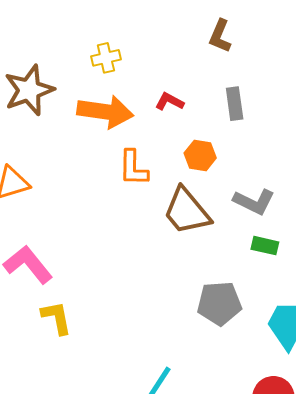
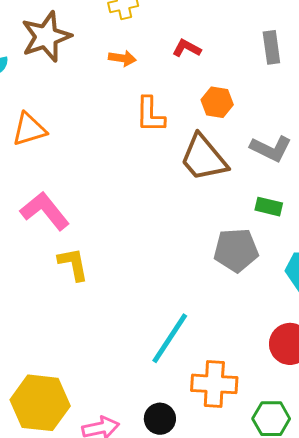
gray rectangle: (235, 104) -> (271, 47), moved
orange arrow: (105, 112) -> (122, 58), size x0.5
green rectangle: (265, 246) -> (269, 207), moved

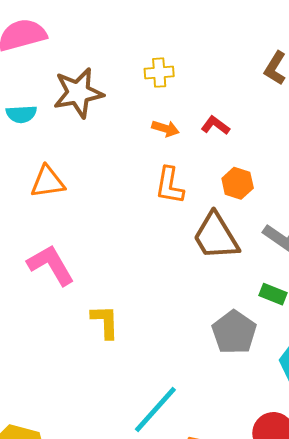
orange arrow: (122, 58) -> (165, 129), moved
gray pentagon: (236, 250) -> (234, 332), turned 30
yellow L-shape: (73, 264) -> (105, 322), moved

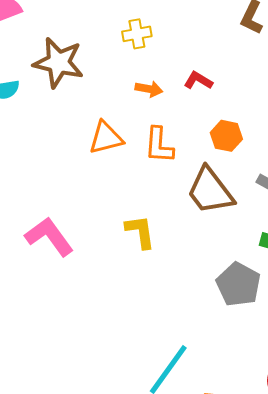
brown star: (78, 93) -> (58, 63), turned 30
orange triangle: (48, 182) -> (106, 138), moved
yellow L-shape: (105, 322) -> (140, 232), moved

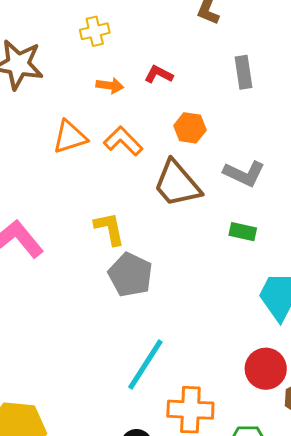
orange L-shape: (159, 145) -> (123, 141), turned 135
gray pentagon: (238, 284) -> (130, 275), moved

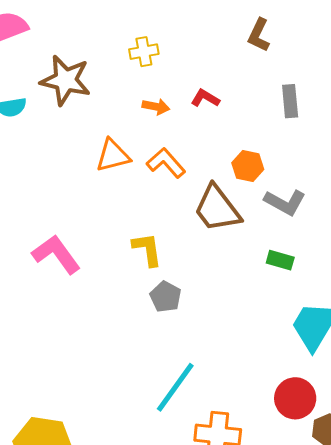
orange hexagon: (190, 128) -> (248, 166), moved
gray pentagon: (130, 275) -> (165, 297), size x0.7

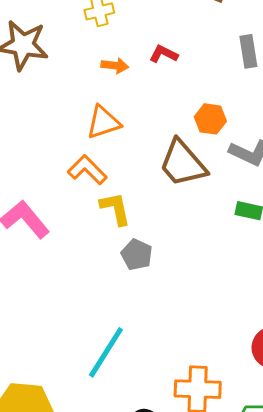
orange triangle: (113, 156) -> (103, 122), moved
orange L-shape: (166, 163) -> (87, 170), moved
cyan line: (175, 387) -> (106, 352), moved

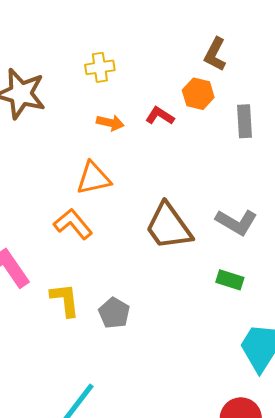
orange hexagon: (210, 119) -> (198, 94), moved
yellow L-shape: (115, 209) -> (65, 300), moved

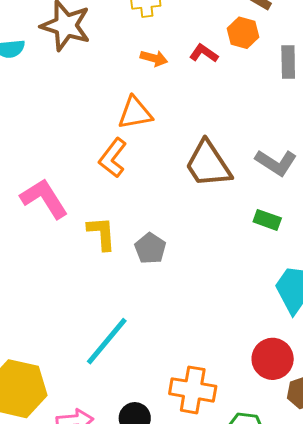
orange L-shape: (73, 224) -> (113, 158), turned -105

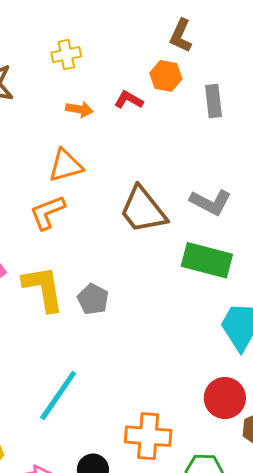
orange L-shape: (113, 158) -> (47, 212), turned 36
green rectangle: (267, 220) -> (207, 260), size x1.8
yellow L-shape: (102, 233) -> (43, 288), size x1.4

